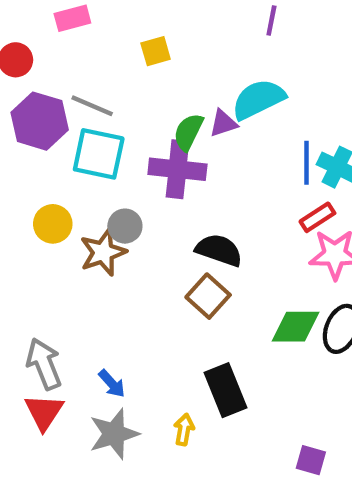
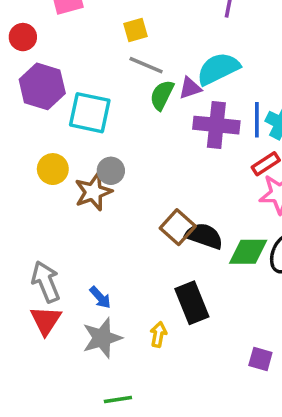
gray line: (92, 106) -> (146, 65), moved
purple cross: (177, 169) -> (216, 125), moved
black semicircle: (219, 250) -> (204, 236), moved

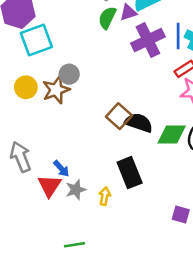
cyan square: (90, 113) -> (36, 40), moved, turned -32
purple cross: (216, 125) -> (148, 40), turned -32
yellow circle: (53, 169) -> (26, 87), moved
red triangle: (46, 320) -> (50, 186), moved
gray star: (102, 338) -> (76, 190), moved, size x0.7

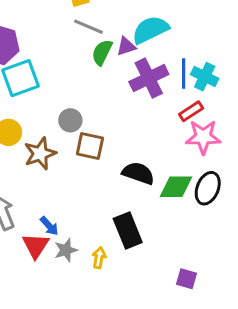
gray circle: (69, 74) -> (70, 120), moved
brown star: (56, 90) -> (40, 154), moved
brown square: (119, 116) -> (90, 146), moved, turned -30

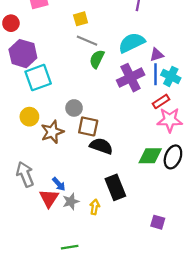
purple triangle: (126, 46) -> (157, 55), moved
black semicircle: (138, 173) -> (101, 146), moved

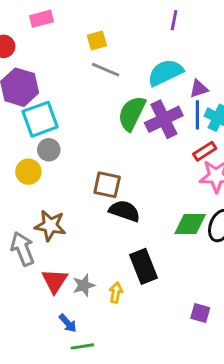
green semicircle: (97, 59) -> (132, 113), moved, size x1.4
gray circle: (74, 108) -> (49, 150), moved
brown star: (52, 132) -> (50, 226), moved, turned 30
blue arrow: (59, 184) -> (68, 323), moved

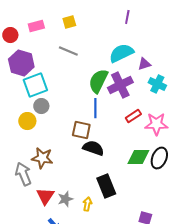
pink rectangle: (41, 19) -> (36, 26), moved
yellow square: (97, 41) -> (69, 22), moved
gray line: (106, 70) -> (68, 51), moved
blue line: (197, 115) -> (95, 108), moved
red rectangle: (205, 151) -> (133, 116), moved

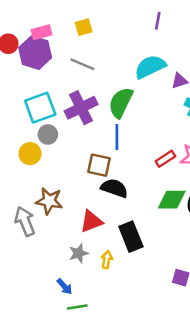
purple hexagon: (21, 63) -> (35, 53), moved
purple cross: (120, 85) -> (81, 108), moved
red rectangle: (133, 116) -> (165, 159), moved
red triangle: (45, 196) -> (91, 221), moved, turned 36

